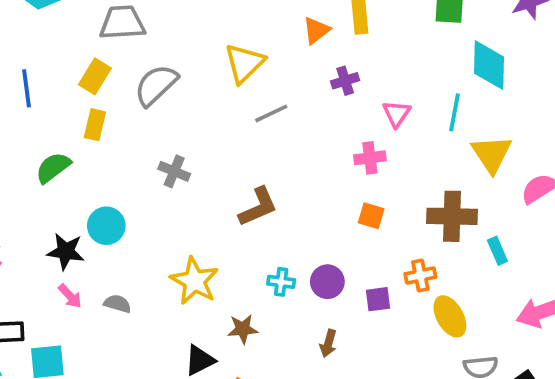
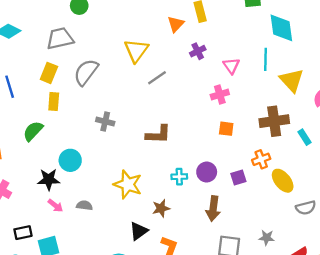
brown L-shape: (258, 207) -> (158, 134), turned 35
brown arrow: (328, 343) -> (213, 209), size x1.5

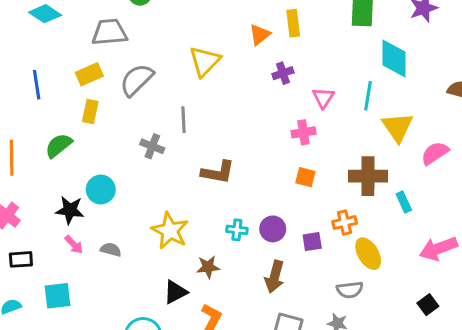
yellow rectangle: (49, 73) -> (89, 74), turned 36
gray line: (157, 78) -> (184, 120), moved, turned -66
gray semicircle: (306, 208) -> (350, 290), moved
black rectangle: (23, 233) -> (21, 259), moved

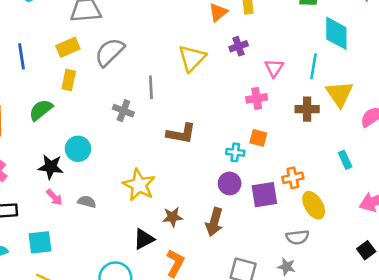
yellow triangle: (205, 61) -> (192, 58), moved
brown cross: (368, 176) -> (307, 109), moved, size x0.7
cyan cross: (237, 230) -> (235, 152), moved
purple square: (312, 242) -> (264, 195), size x1.5
brown arrow: (275, 277) -> (214, 222), moved

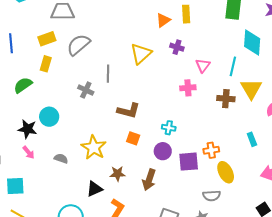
purple cross: (239, 46) -> (177, 47), turned 32
orange square: (258, 138) -> (133, 138), moved
gray semicircle: (87, 202) -> (61, 158), moved

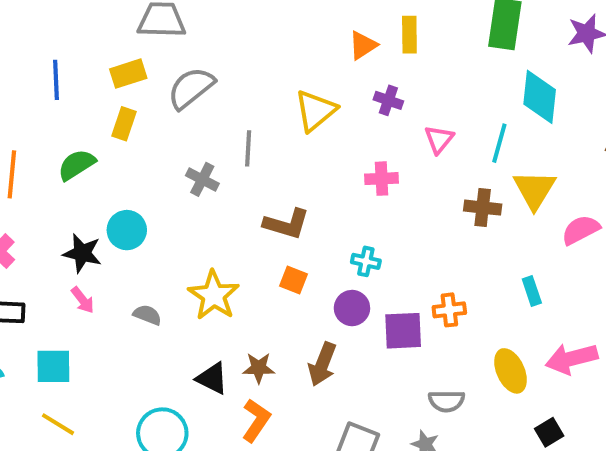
pink cross: (188, 88) -> (382, 179), moved
yellow ellipse: (226, 172) -> (510, 371), moved
brown star: (118, 174) -> (259, 368), moved
black triangle: (94, 189) -> (212, 378), turned 48

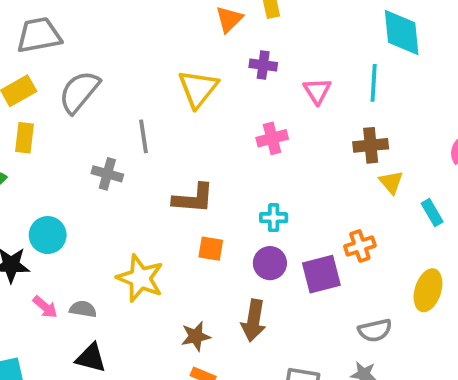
yellow triangle: (534, 190) -> (391, 182), moved, size x0.6
pink arrow: (83, 300) -> (45, 307), moved
yellow ellipse: (510, 371) -> (428, 290), turned 54
black triangle: (212, 378) -> (91, 358), moved

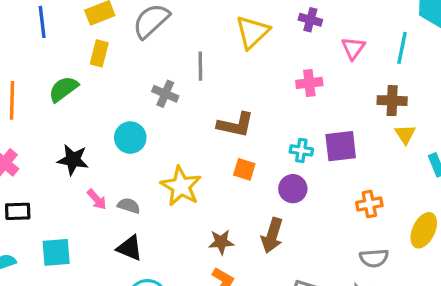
cyan circle: (48, 235) -> (130, 138), moved
orange cross: (360, 246) -> (369, 204), moved
purple square: (321, 274) -> (341, 146), moved

